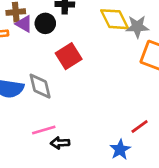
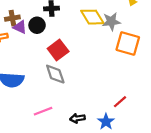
gray diamond: (40, 86) -> (55, 74), moved
black arrow: (60, 143) -> (77, 118), moved

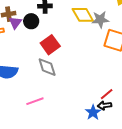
purple triangle: (20, 27) -> (15, 23), turned 40
black arrow: (77, 118) -> (104, 105), moved

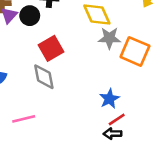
gray star: (100, 19) -> (109, 38), moved
blue star: (93, 112) -> (109, 99), moved

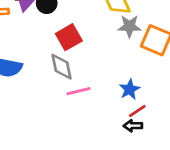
pink line: (24, 119) -> (79, 91), moved

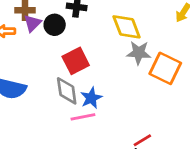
blue star: (130, 89) -> (91, 98), moved

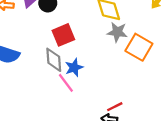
pink line: (83, 117) -> (66, 83), turned 60

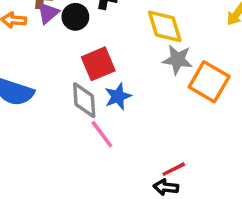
blue star: (74, 67) -> (118, 96), moved

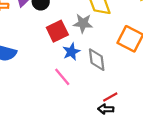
gray star: (177, 60) -> (83, 23), moved
gray diamond: (84, 100) -> (97, 60), moved

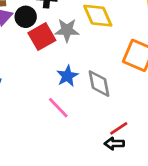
gray star: (83, 23) -> (67, 30), moved
red square: (57, 31) -> (42, 37), moved

